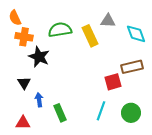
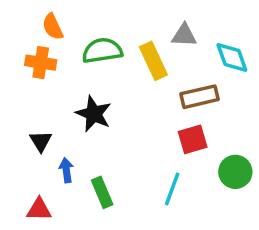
orange semicircle: (15, 18) -> (53, 27), moved
black star: (39, 57) -> (94, 114), moved
brown rectangle: (132, 67) -> (199, 97), moved
green circle: (131, 113) -> (235, 172), moved

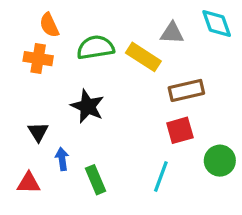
cyan diamond: (232, 57) -> (217, 24), moved
yellow rectangle: (153, 61) -> (143, 57), turned -32
red triangle: (39, 209) -> (29, 183), moved

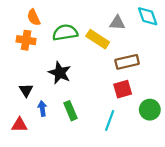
green rectangle: (95, 180) -> (71, 111), moved

